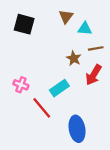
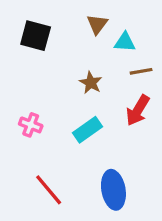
brown star: (74, 58) -> (91, 83), moved
red line: (42, 108) -> (49, 190), moved

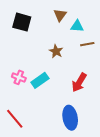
red arrow: (138, 110) -> (79, 82), moved
cyan rectangle: (87, 130) -> (40, 80), moved
red line: (49, 190) -> (15, 119), moved

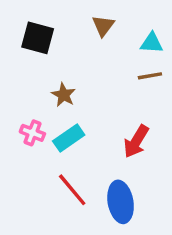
cyan triangle: (77, 26) -> (152, 43), moved
brown star: (56, 51) -> (64, 95), moved
red line: (15, 119) -> (72, 190), moved

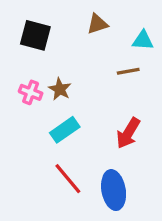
brown triangle: (103, 26) -> (97, 24), turned 35
brown line: (150, 76) -> (128, 71), moved
pink cross: (32, 133) -> (31, 92), moved

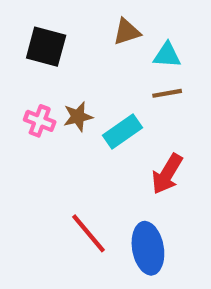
cyan triangle: (143, 40) -> (167, 55), moved
brown star: (60, 89) -> (78, 117), turned 30
cyan rectangle: (65, 130) -> (122, 131), moved

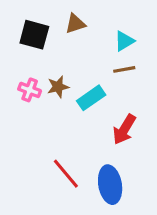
brown triangle: (127, 32) -> (75, 24), moved
cyan triangle: (167, 55) -> (124, 41), turned -35

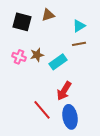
red arrow: (124, 129) -> (64, 91), moved

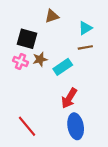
black square: (22, 22) -> (27, 39), moved
red line: (42, 110) -> (27, 126), moved

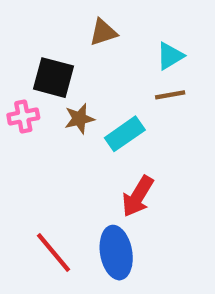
pink cross: (21, 61) -> (23, 116), moved, turned -32
blue ellipse: (76, 126) -> (116, 253), moved

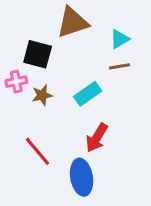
brown triangle: (103, 32) -> (72, 22), size x1.6
brown star: (79, 119) -> (42, 95), moved
red line: (54, 253) -> (38, 151), moved

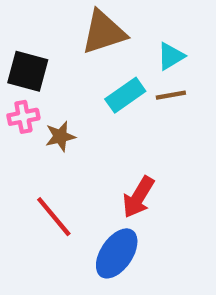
black square: (38, 54) -> (28, 71), moved
cyan rectangle: (88, 94) -> (125, 95), moved
blue ellipse: (82, 177) -> (117, 253), turned 44

